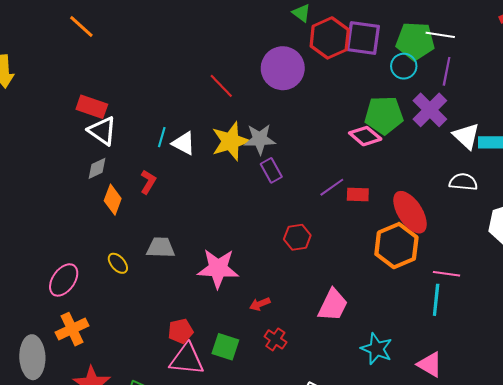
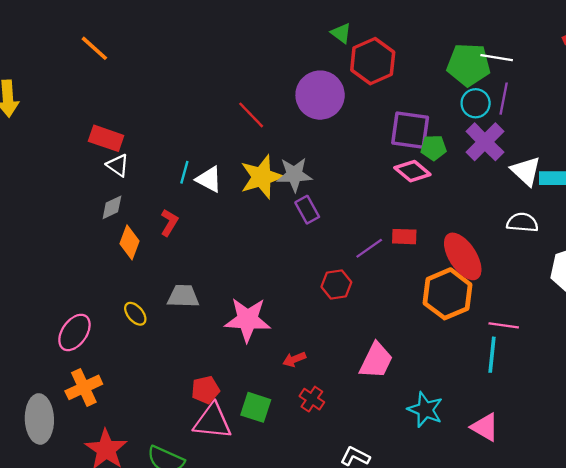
purple square: (363, 38) -> (410, 130), moved
cyan circle: (404, 66) -> (476, 103), moved
green pentagon: (384, 115) -> (433, 148), size x0.6
white triangle: (102, 131) -> (118, 165), size x0.7
purple line: (332, 187) -> (369, 248), moved

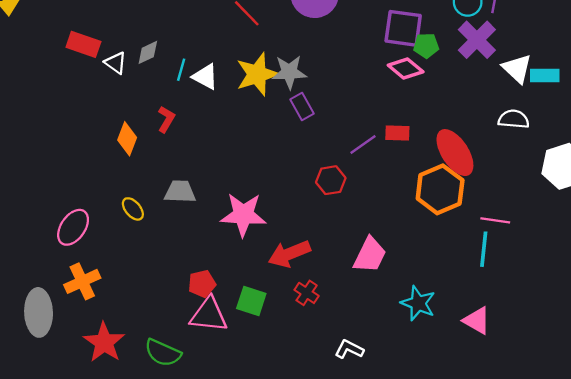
red rectangle: (106, 138) -> (83, 44), moved
gray diamond: (112, 207) -> (148, 52), moved
red arrow: (294, 359) -> (289, 254), size x1.8

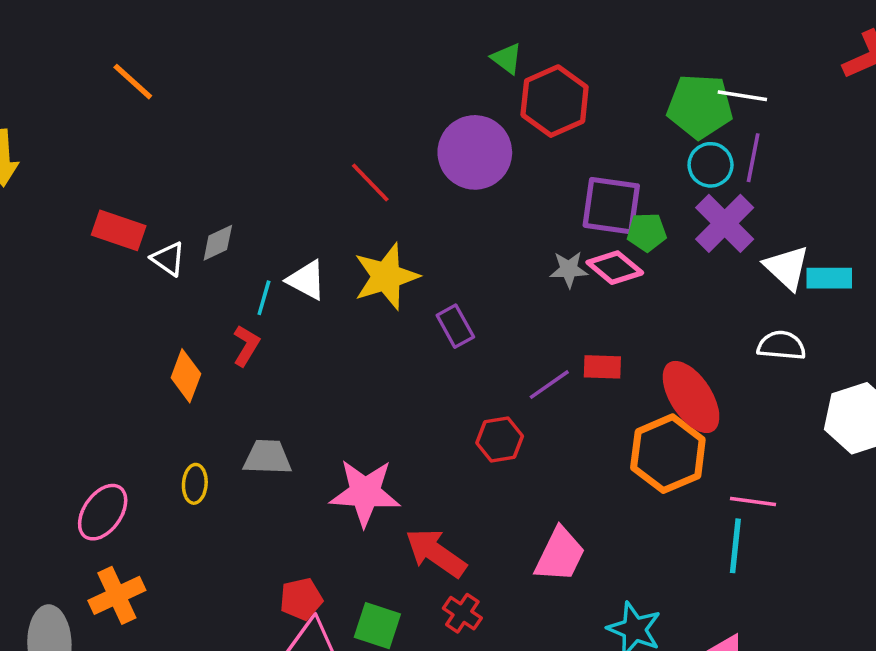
cyan line: (181, 70) -> (264, 298), moved
gray star: (289, 72) -> (569, 269), moved, size x0.7
yellow ellipse: (133, 209) -> (195, 484), turned 45
red arrow: (289, 254) -> (436, 553), turned 57

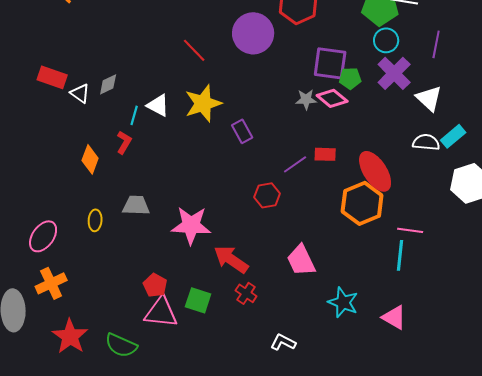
purple line: (753, 158) -> (436, 44), moved
cyan rectangle: (829, 278) -> (453, 136), moved, turned -40
pink trapezoid: (560, 555) -> (301, 260), turned 128
red pentagon: (301, 599) -> (155, 285), turned -30

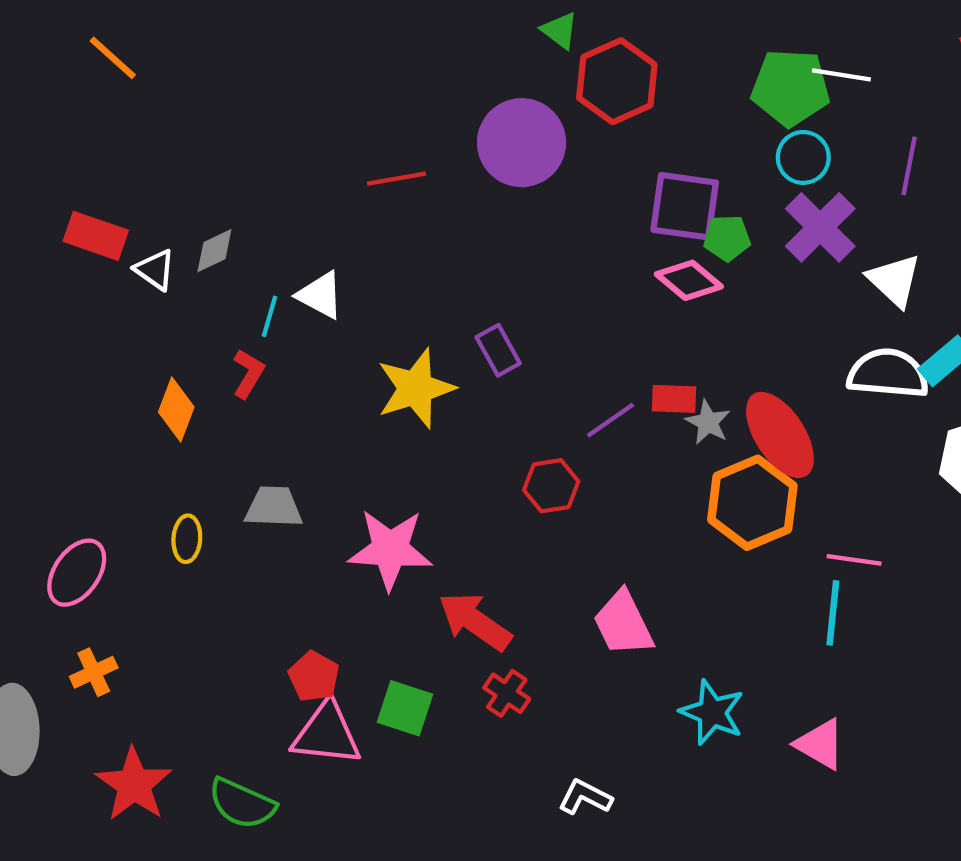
red line: (194, 50) -> (397, 179), turned -56
gray star: (306, 99) -> (708, 422), moved, turned 30
yellow star: (203, 103) -> (416, 388), moved
white semicircle: (426, 142) -> (888, 374), size x1.4
orange cross: (51, 283) -> (94, 672), size x0.7

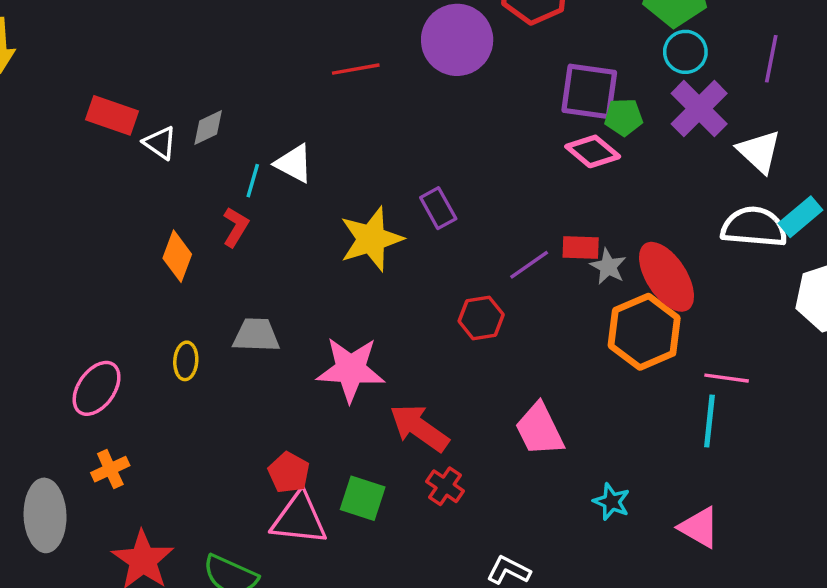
cyan star: (712, 712) -> (612, 502), size x0.7

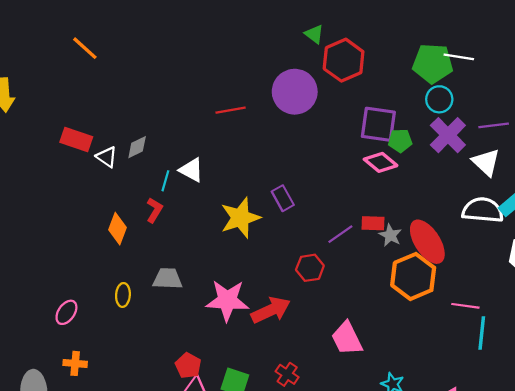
purple line: (771, 59) -> (494, 125), moved, turned 72
pink ellipse: (97, 388) -> (66, 312), size x0.7
cyan line: (709, 421) -> (482, 333), moved
red arrow: (419, 428) -> (271, 310), moved, turned 120
orange cross: (110, 469) -> (75, 363), turned 30

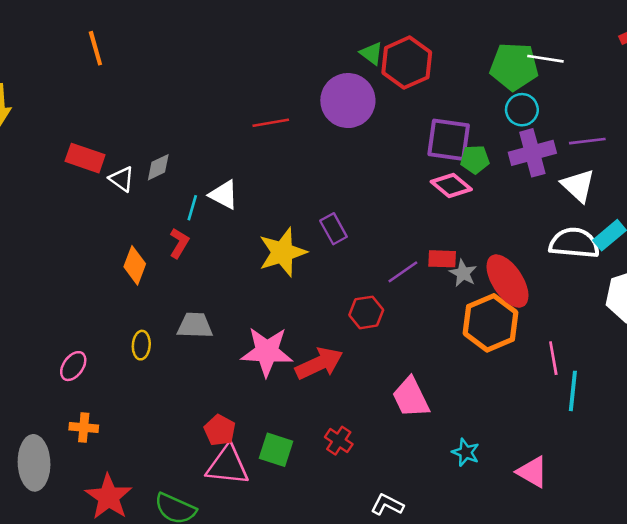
green triangle: (314, 34) -> (371, 53), moved
orange line: (85, 48) -> (95, 48), turned 32
purple cross: (448, 135) -> (532, 153), turned 30
pink line: (465, 306) -> (553, 358), turned 72

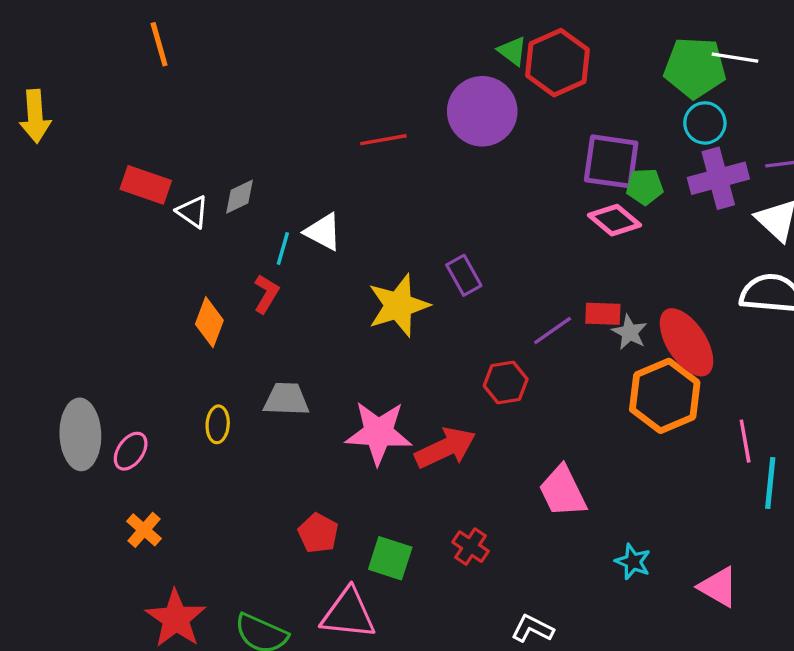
orange cross: (84, 428) -> (144, 530), turned 36
gray ellipse: (34, 463) -> (80, 434), moved
pink triangle: (228, 465) -> (348, 614), moved

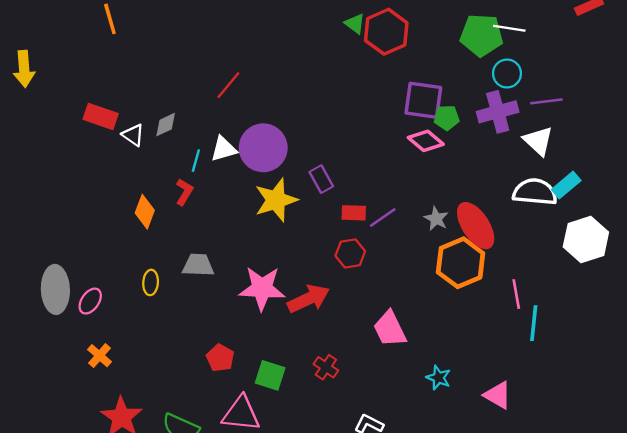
purple circle: (482, 111) -> (263, 148), moved
cyan circle: (705, 123) -> (507, 74), moved
red line: (383, 140) -> (228, 85), moved, turned -40
white triangle: (323, 232) -> (224, 149), turned -44
red rectangle: (603, 314) -> (354, 213), moved

